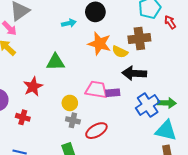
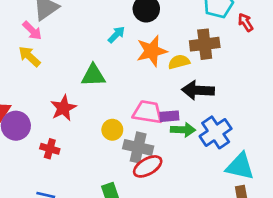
cyan arrow: (69, 23) -> (116, 35), moved, turned -32
orange star: (99, 44) -> (152, 51), turned -30
yellow semicircle: (120, 52) -> (179, 62), turned 140
green arrow: (167, 103) -> (183, 130), moved
gray cross: (73, 120) -> (138, 147), moved, size x1.5

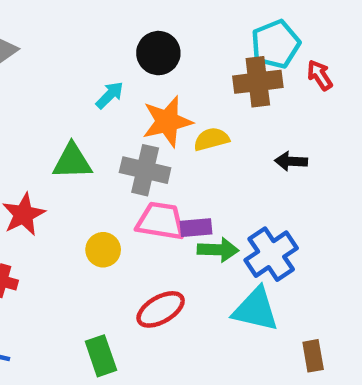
brown cross: (205, 44) -> (258, 82), moved
black arrow: (198, 90) -> (291, 161), moved, size x0.6
gray cross: (138, 147) -> (145, 170), moved
cyan triangle: (240, 166) -> (256, 309), moved

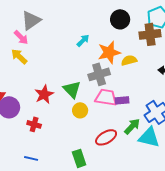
black circle: (158, 53) -> (120, 19), moved
green triangle: (72, 161) -> (72, 89), moved, turned 48
gray cross: (145, 170) -> (99, 74), turned -30
green arrow: (218, 250) -> (132, 126), moved, turned -48

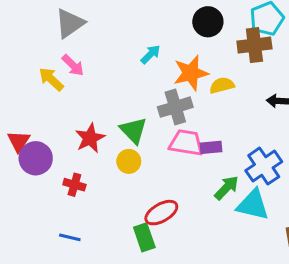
pink arrow: (21, 37) -> (73, 65), moved
yellow circle: (80, 110) -> (129, 161), moved
red ellipse: (106, 137) -> (161, 213), moved

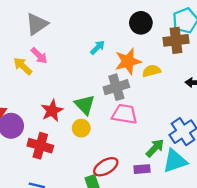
purple rectangle: (211, 147) -> (142, 169), moved
red cross: (74, 185) -> (40, 146), size x1.5
cyan triangle: (253, 205) -> (175, 161), turned -32

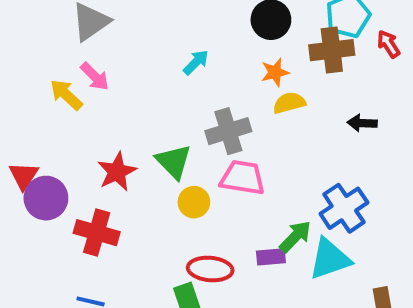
orange star: (128, 61) -> (275, 72), moved, size x0.6
yellow circle: (81, 128) -> (194, 202), moved
red ellipse: (106, 167) -> (210, 269), turned 35
purple rectangle: (142, 169) -> (271, 257), moved

